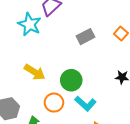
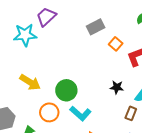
cyan star: (30, 24) -> (25, 35), turned -30
gray rectangle: (85, 37) -> (96, 27), moved

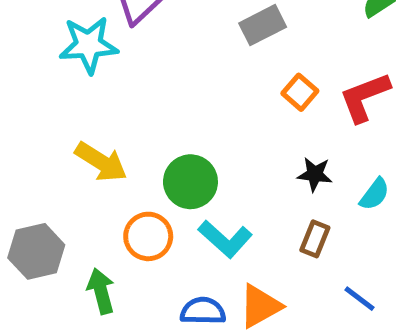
orange square: (116, 44) -> (300, 92), moved
brown rectangle: (131, 113) -> (315, 239), moved

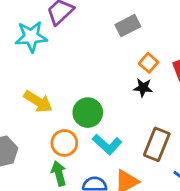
black star: (315, 174) -> (143, 88), moved
brown rectangle: (315, 239) -> (157, 144), size x1.6
green arrow: (101, 291) -> (59, 173), moved

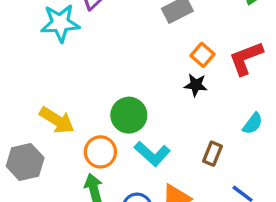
yellow arrow: (38, 102) -> (57, 120), moved
brown rectangle: (157, 144) -> (212, 154), size x0.6

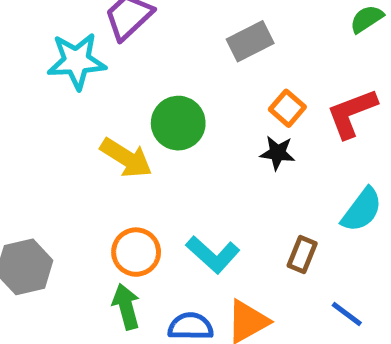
green circle: (129, 115) -> (178, 123), moved
yellow arrow: (57, 120) -> (126, 158), moved
cyan semicircle: (253, 123) -> (362, 210), size x1.4

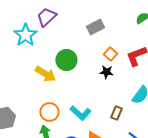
cyan star: (77, 61) -> (25, 35), turned -30

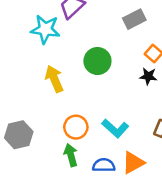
cyan star: (25, 35) -> (45, 29), turned -30
yellow arrow: (45, 74) -> (54, 79), moved, turned -145

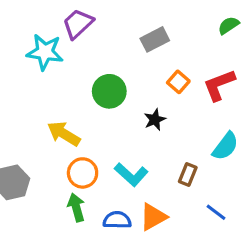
black star: (148, 76) -> (155, 120), moved, turned -30
yellow arrow: (54, 79) -> (64, 134), moved, turned -36

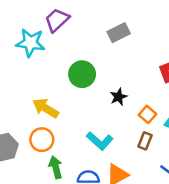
orange square: (178, 82) -> (148, 114), moved
orange circle: (83, 173) -> (42, 140), moved

